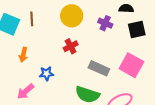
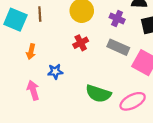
gray rectangle: (99, 68) -> (118, 47), moved
pink arrow: (25, 91) -> (33, 90), turned 114

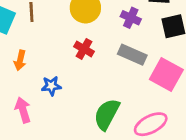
red cross: (81, 43) -> (84, 49), turned -32
green semicircle: (98, 94) -> (107, 114), turned 100

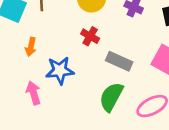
gray rectangle: (132, 55) -> (119, 61), moved
blue star: (51, 86) -> (60, 70), size x1.5

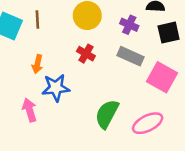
orange arrow: (31, 47) -> (37, 64), moved
gray rectangle: (119, 61) -> (131, 56), moved

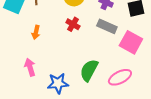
blue star: (56, 88) -> (58, 83), moved

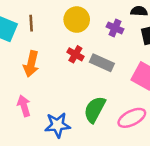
gray rectangle: (107, 26) -> (102, 63), moved
orange arrow: (36, 32) -> (31, 64), size x1.5

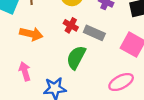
orange arrow: (31, 64) -> (31, 34), turned -90
green semicircle: (95, 109) -> (76, 57), moved

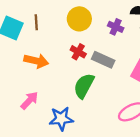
pink arrow: (25, 71) -> (29, 101), turned 60

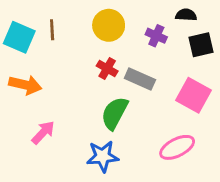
orange arrow: (36, 61) -> (25, 85), moved
blue star: (61, 119) -> (103, 156), moved

